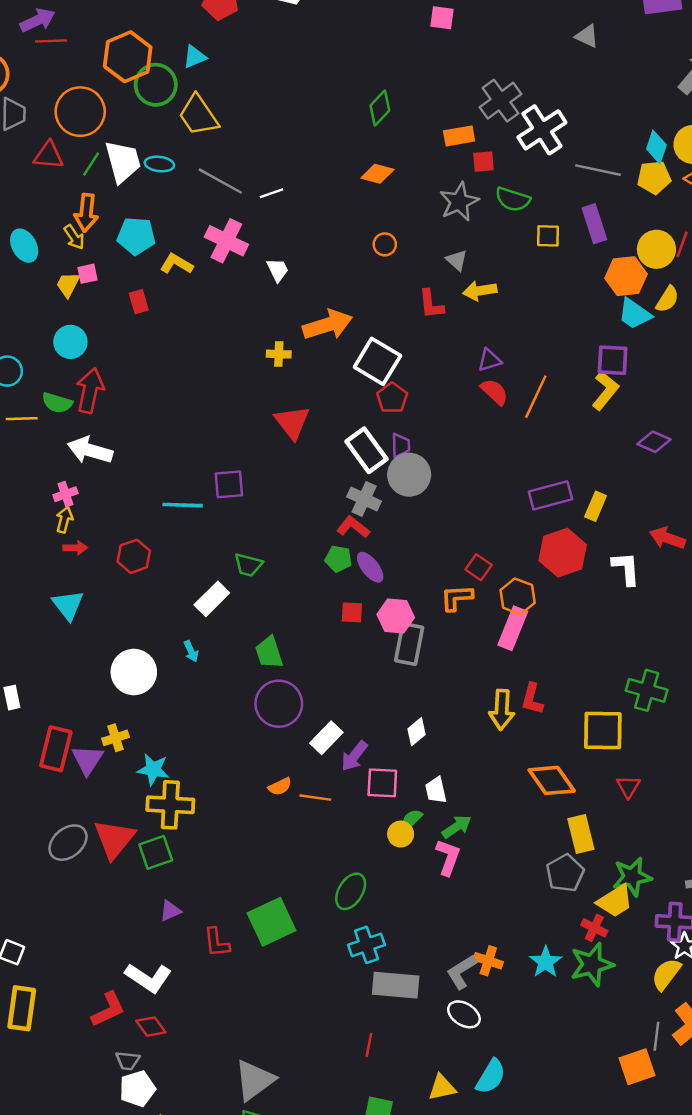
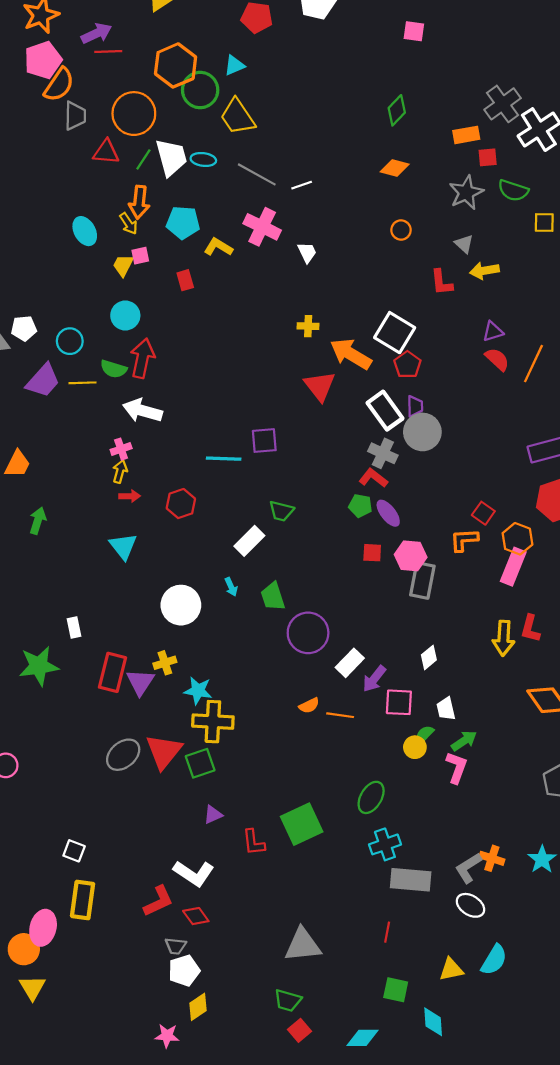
pink square: (442, 18) -> (414, 31), moved
orange arrow: (328, 325) -> (351, 354), moved, turned -132
green trapezoid: (269, 653) -> (273, 597), moved
gray triangle: (254, 1080) -> (303, 945), moved, turned 30

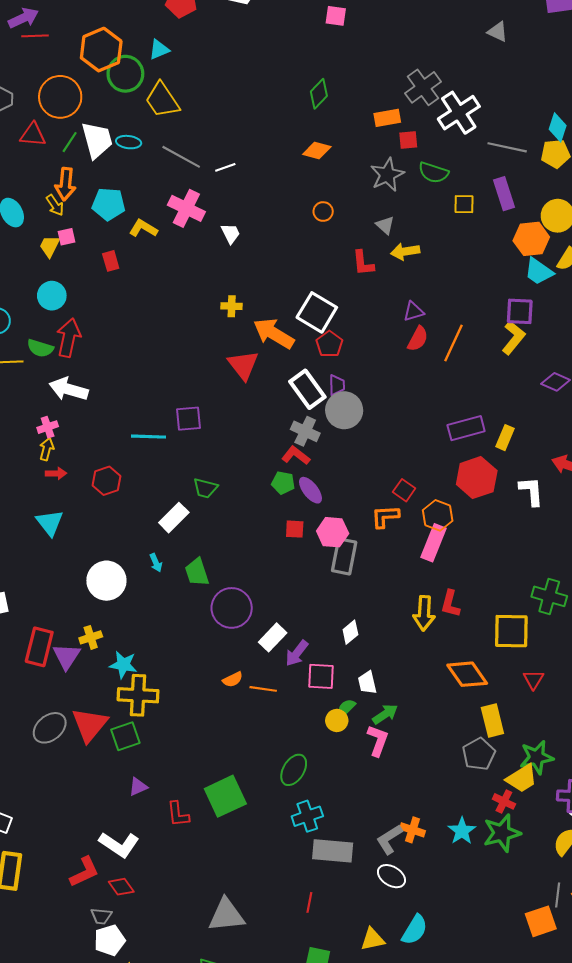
red semicircle: (497, 359) -> (418, 339), turned 75

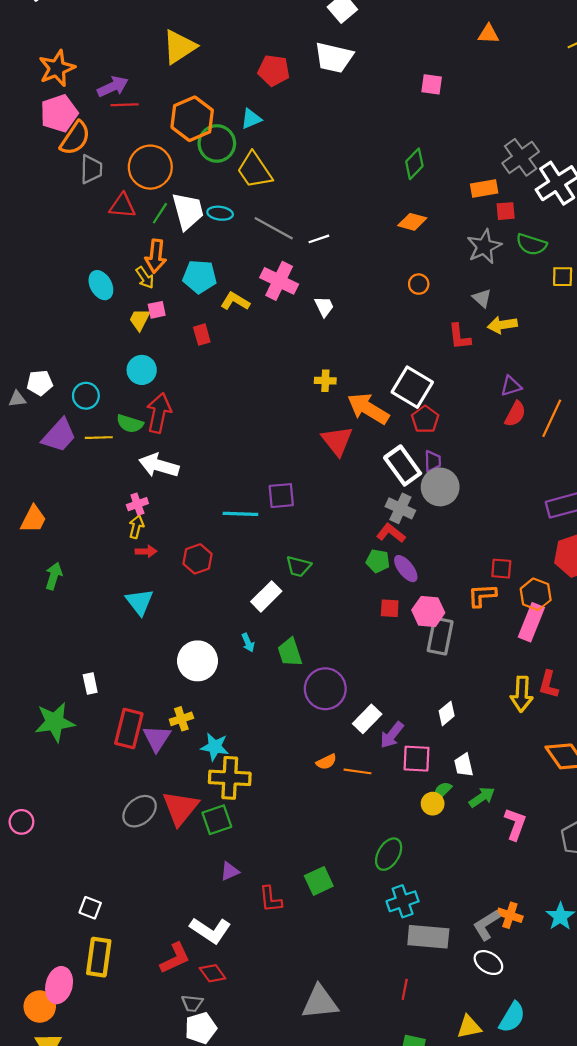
red square: (404, 490) -> (501, 569), turned -30
pink L-shape: (378, 740) -> (515, 824), moved
green square: (225, 796) -> (319, 881), size x0.7

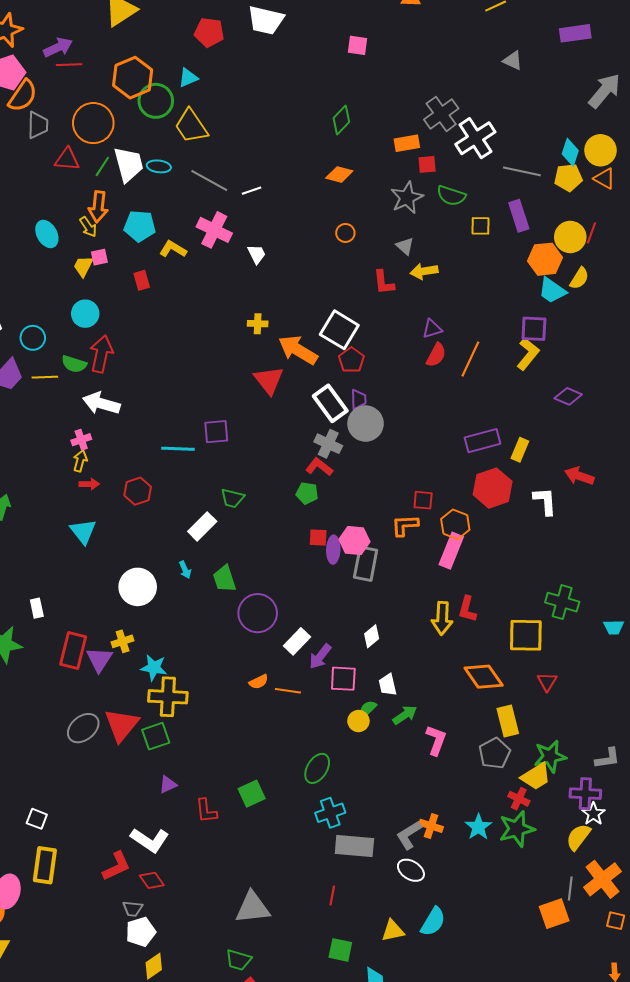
purple ellipse: (406, 569) -> (333, 550), moved, turned 40

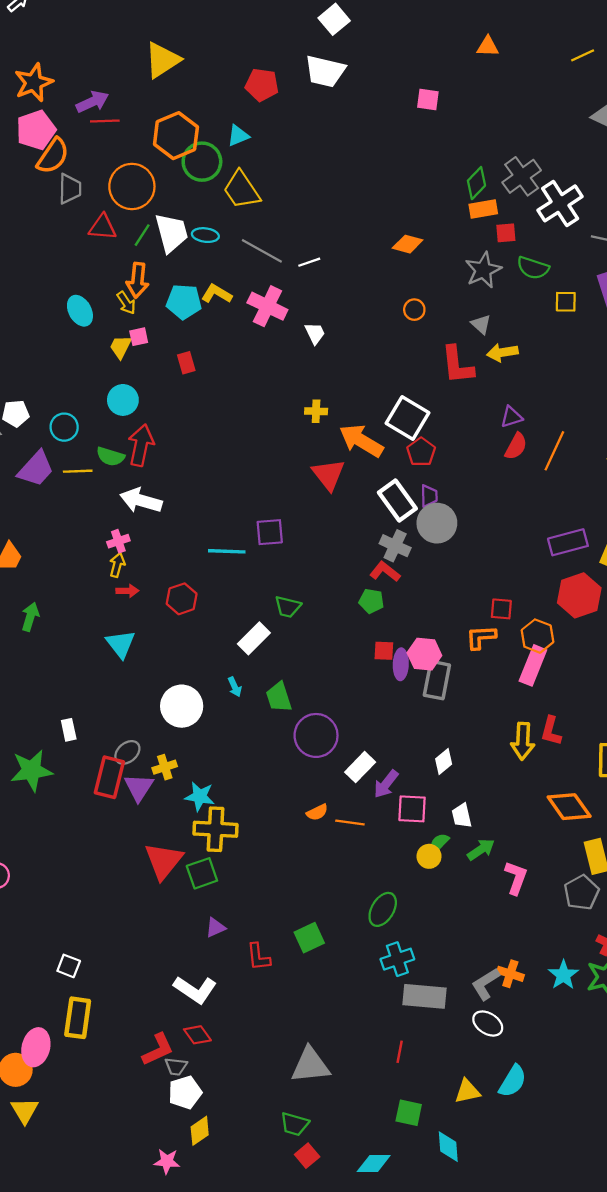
green diamond: (341, 120) -> (476, 183), moved
yellow L-shape: (173, 249) -> (217, 294), moved
red L-shape: (384, 282) -> (457, 365), size x1.4
gray ellipse: (83, 728) -> (127, 752), moved, size x0.7
red L-shape: (116, 866) -> (158, 1049), moved

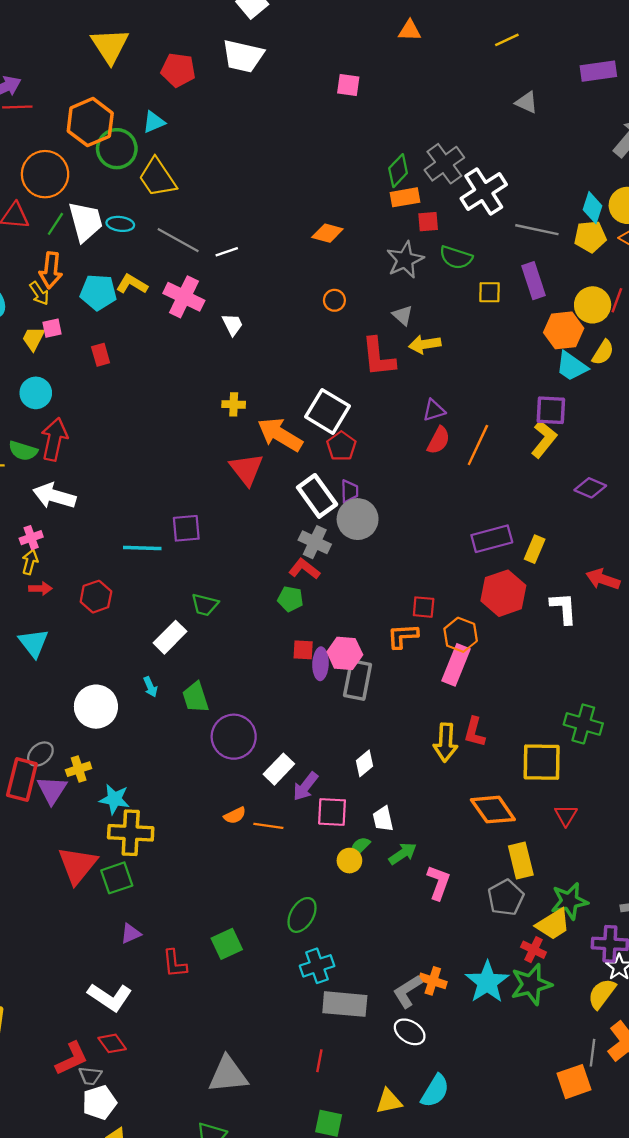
yellow triangle: (162, 60) -> (110, 46), moved, turned -30
cyan star: (563, 975) -> (487, 982), size x1.4

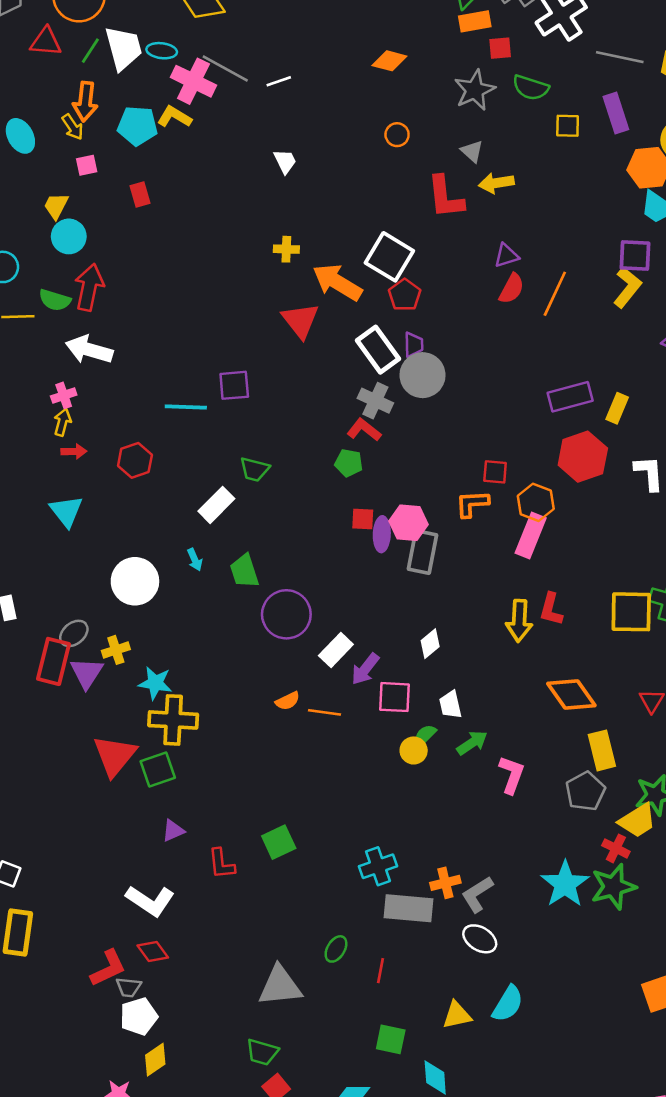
pink cross: (184, 297) -> (193, 81), moved
yellow trapezoid: (33, 338) -> (56, 206), moved
yellow square: (542, 762) -> (631, 612), moved
green ellipse: (302, 915) -> (336, 949), moved, size x0.7
orange cross: (433, 981) -> (445, 883), moved, turned -32

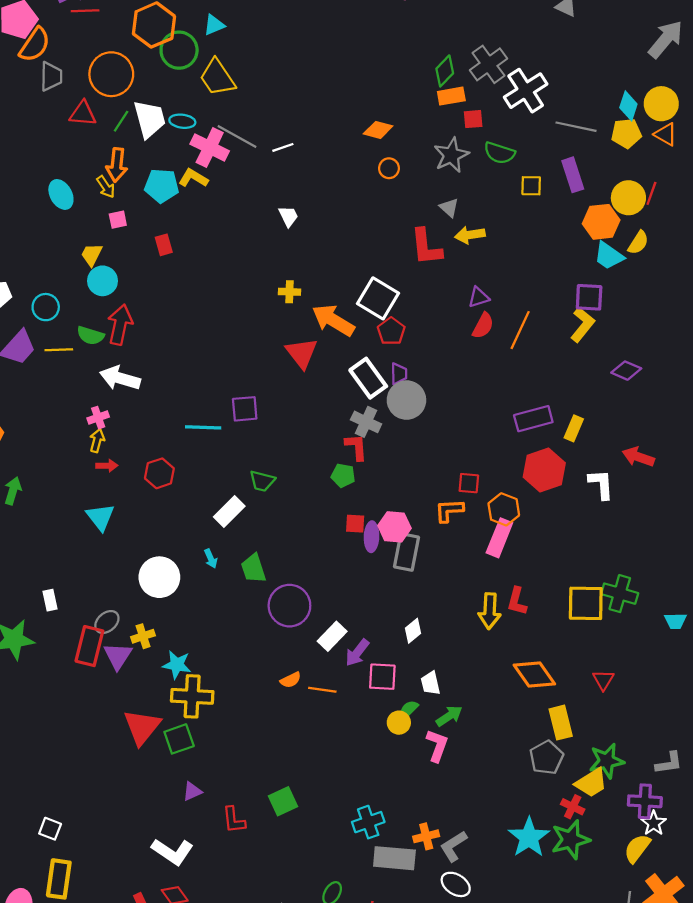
orange circle: (397, 135) -> (389, 168), moved
red L-shape: (364, 430) -> (356, 447), turned 48
pink L-shape: (512, 775) -> (437, 746), moved

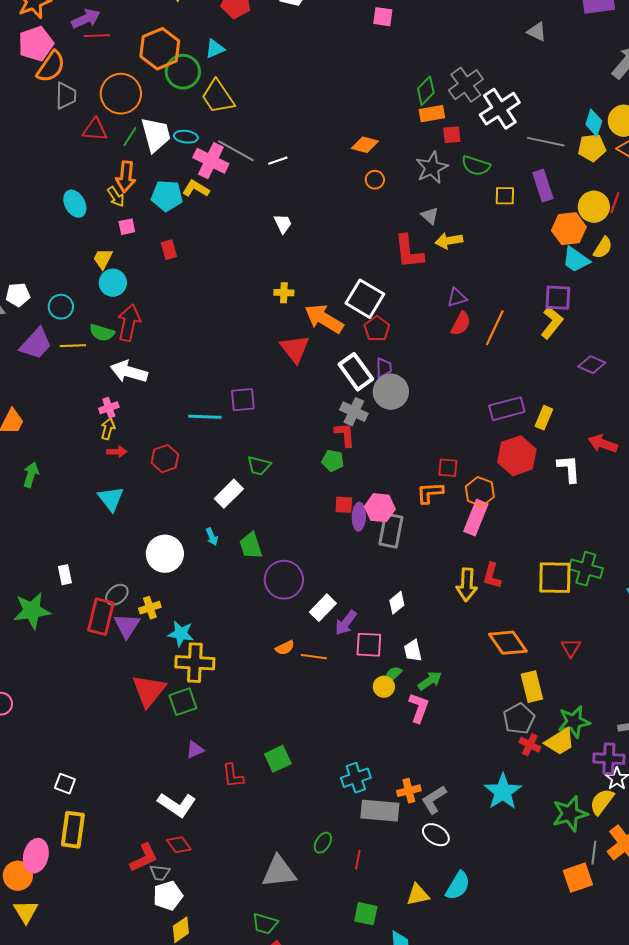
red cross: (573, 807) -> (530, 745), moved
green star: (570, 840) -> (570, 814), moved

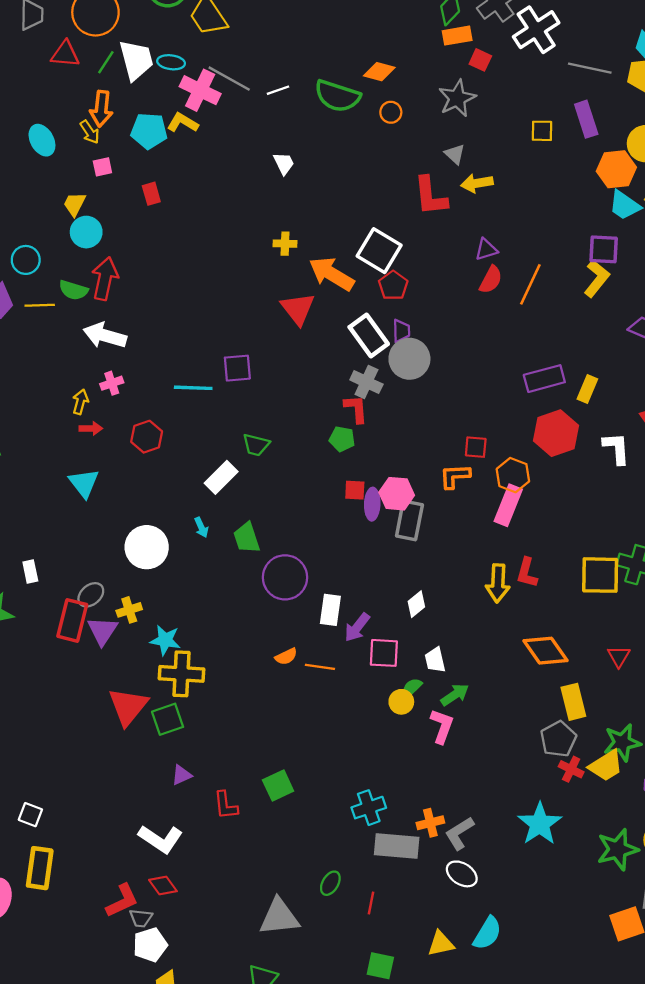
red square: (452, 135) -> (480, 60), turned 30
green semicircle: (476, 166) -> (337, 96), moved, size x1.4
pink cross: (109, 408) -> (112, 383), moved
white rectangle: (323, 608) -> (330, 610), turned -36

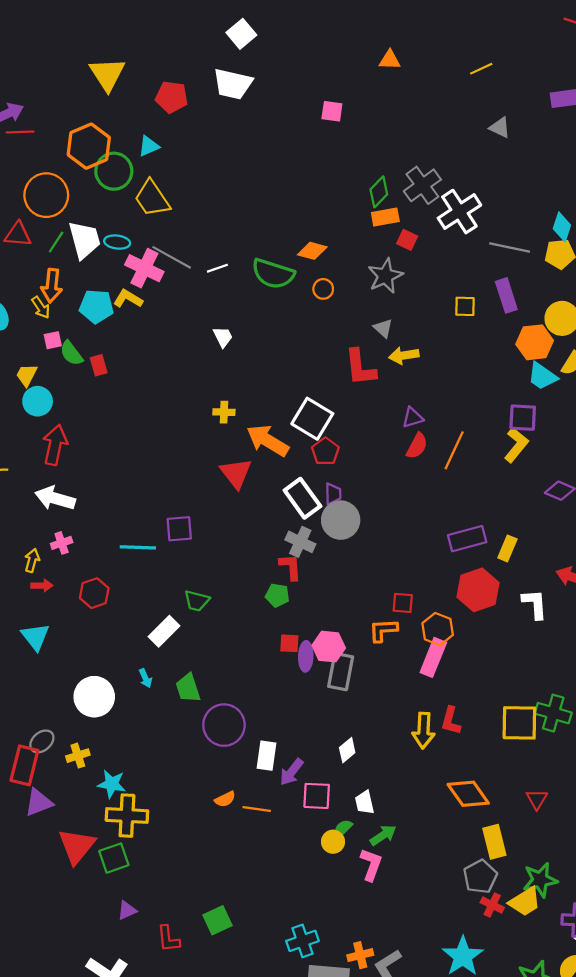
green semicircle: (73, 290) -> (71, 353), moved, turned 36
purple triangle: (102, 631) -> (39, 802), moved, turned 36

